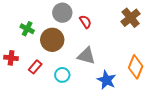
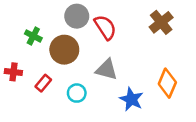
red semicircle: (85, 22) -> (105, 27), size x1.5

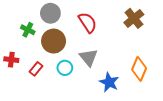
gray circle: (77, 16) -> (50, 13), moved
gray triangle: (107, 69) -> (89, 58), turned 36
cyan circle: (77, 93) -> (65, 68), moved

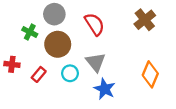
blue star: (109, 82) -> (105, 89), moved

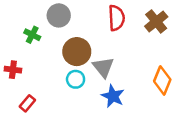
red semicircle: (95, 24) -> (116, 18), moved, turned 30
brown circle: (58, 44) -> (77, 52), moved
red rectangle: (39, 74) -> (27, 103), moved

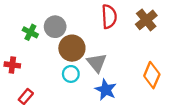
gray circle: (59, 15) -> (55, 27), moved

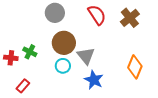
red semicircle: (109, 17) -> (97, 15), turned -30
gray circle: (55, 27) -> (55, 13), moved
green cross: (30, 32) -> (30, 52), moved

